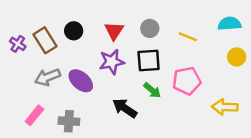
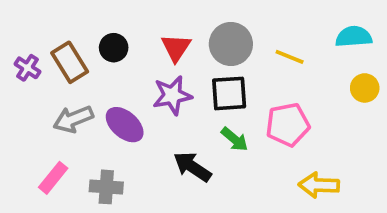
gray circle: (150, 28) -> (231, 44), size x1.5
yellow arrow: (225, 107) -> (319, 185), moved

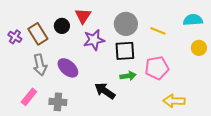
red triangle: (176, 48) -> (83, 16), moved
purple star: (172, 95) -> (94, 40), moved
gray arrow: (73, 119) -> (40, 65), turned -80
green arrow: (235, 139) -> (128, 76), turned -49

